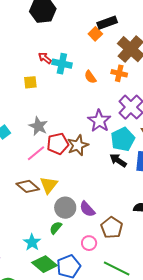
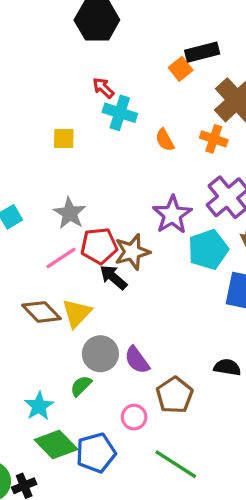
red arrow: (45, 58) -> (103, 88), moved
black arrow: (118, 160) -> (113, 277), moved

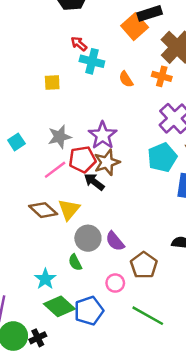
orange square: (181, 69) -> (135, 27), size x1.5
gray star: (70, 213) -> (60, 137), turned 30
purple star: (172, 215) -> (103, 135), moved
green semicircle: (81, 386) -> (75, 262), turned -70

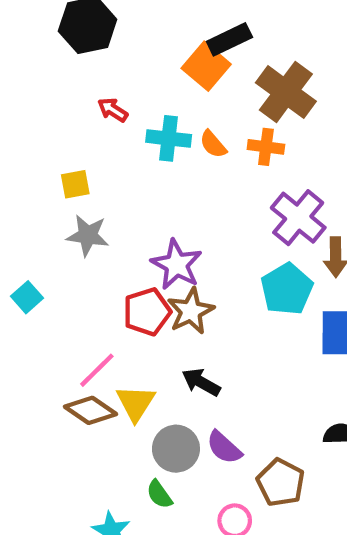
cyan cross: (92, 61) -> (169, 138), moved
orange semicircle: (126, 79) -> (213, 144), moved
gray star: (60, 137) -> (88, 235), moved, turned 30
pink line: (55, 170) -> (97, 370), moved
black arrow: (94, 182) -> (201, 382), moved

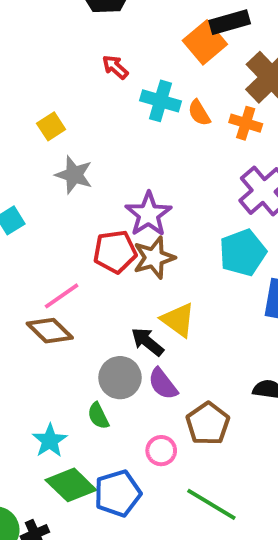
yellow square: (75, 184) -> (51, 126), moved, turned -32
black arrow: (201, 382) -> (147, 342), moved
yellow triangle: (136, 403) -> (178, 320), moved, turned -36

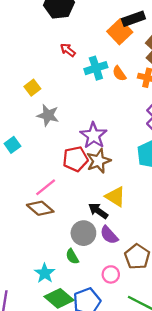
cyan cross: (160, 101) -> (96, 68), turned -30

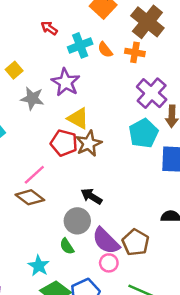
purple star: (94, 135) -> (66, 82), moved
red pentagon: (75, 159) -> (64, 143), turned 30
yellow triangle: (115, 197) -> (78, 118), moved
purple semicircle: (109, 235) -> (106, 241), moved, size x1.4

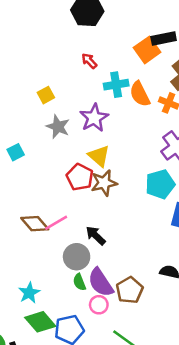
orange semicircle: (105, 50) -> (140, 94), size x1.5
pink line: (34, 175) -> (56, 223), moved
green semicircle: (67, 246) -> (79, 282), moved

